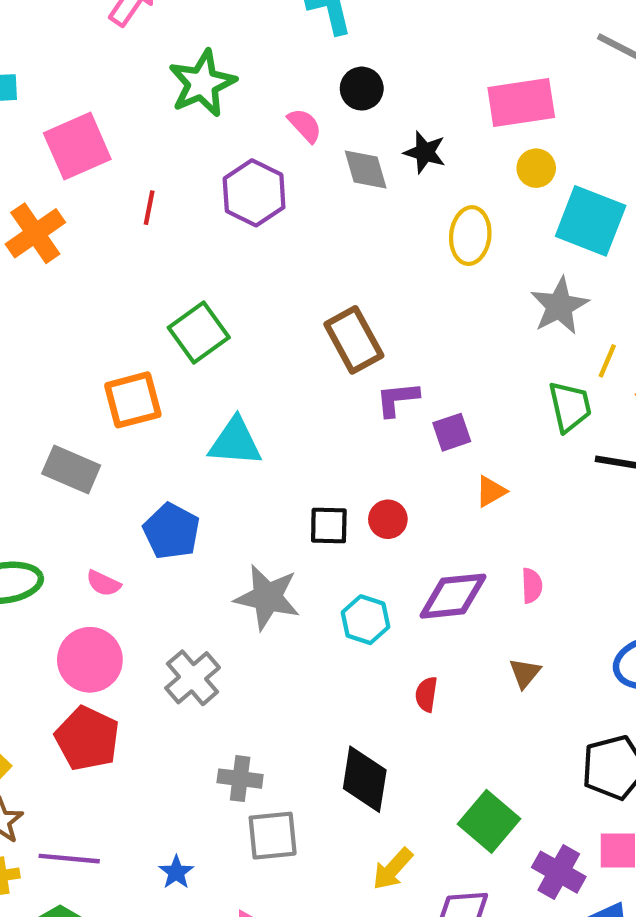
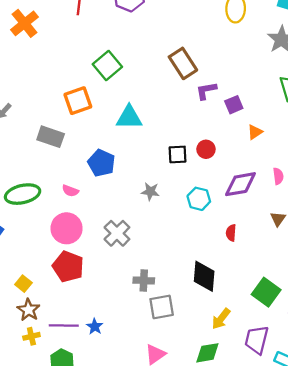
gray star: (267, 597) -> (150, 192), size x0.6
blue star: (176, 872) -> (95, 327), moved

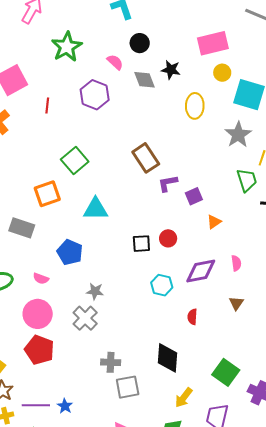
gray star: (150, 192) -> (95, 291), moved

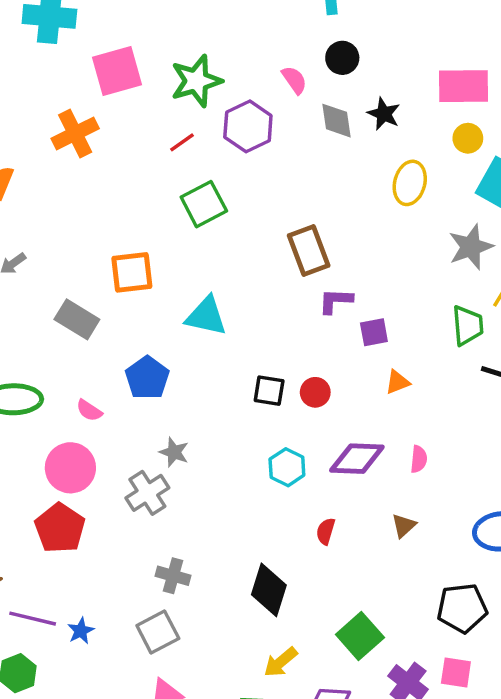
green star: (67, 47) -> (196, 81), moved
red line: (47, 105) -> (182, 142), moved, turned 35
green square: (75, 161) -> (204, 204), moved
gray square: (128, 387) -> (158, 632), moved, turned -30

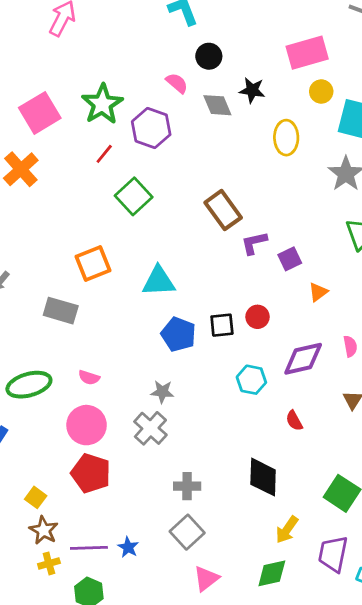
blue pentagon: (147, 378) -> (178, 334), moved
red semicircle: (326, 531) -> (294, 421), turned -30

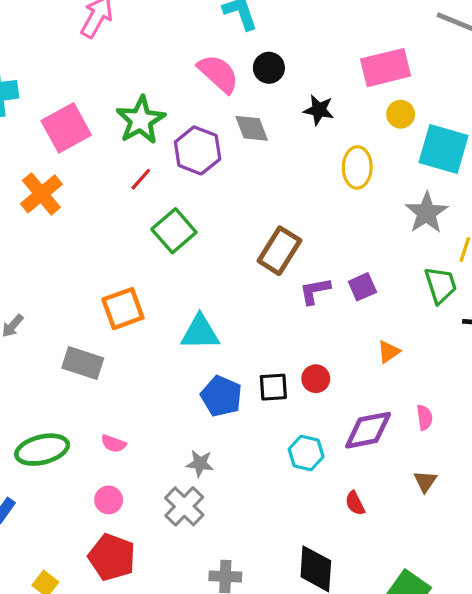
pink semicircle: (177, 83) -> (218, 74), moved, size x1.6
gray diamond: (217, 105) -> (252, 128), moved
brown rectangle: (223, 210) -> (279, 251), turned 66
purple square: (290, 259) -> (362, 287), moved
pink circle: (87, 425) -> (109, 500), size x0.6

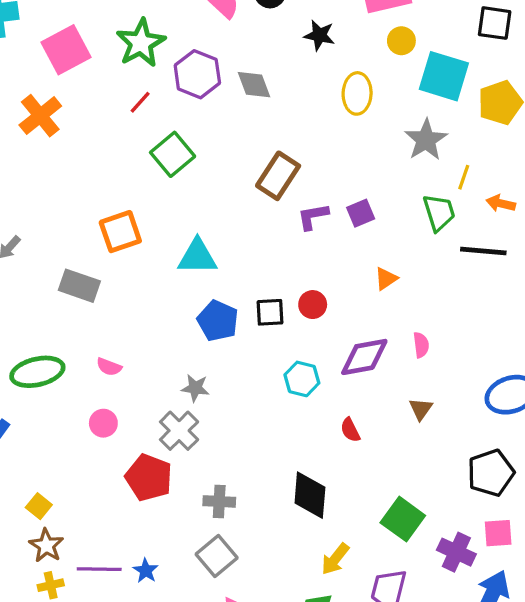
gray diamond: (252, 128) -> (254, 85), moved
red pentagon: (112, 557) -> (149, 478), moved

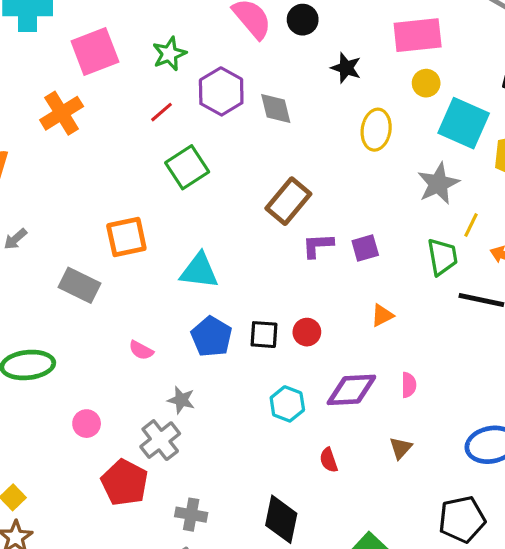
green star: (141, 43) -> (169, 54), size x0.7
pink semicircle: (109, 367) -> (141, 350), moved

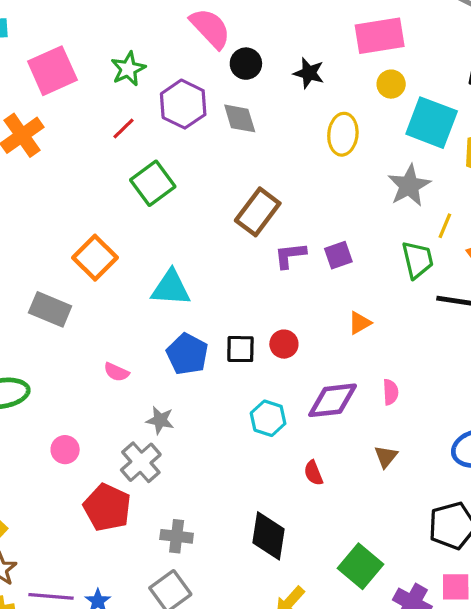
black circle: (303, 20) -> (246, 64), moved
orange square: (126, 237) -> (95, 258), turned -30

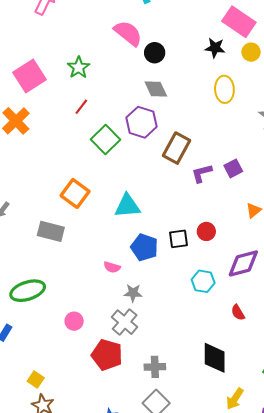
pink rectangle: (380, 36) -> (239, 22), turned 52
black star: (309, 73) -> (215, 48), moved
purple hexagon: (183, 104) -> (142, 122), moved
pink semicircle: (116, 372) -> (112, 267), moved

